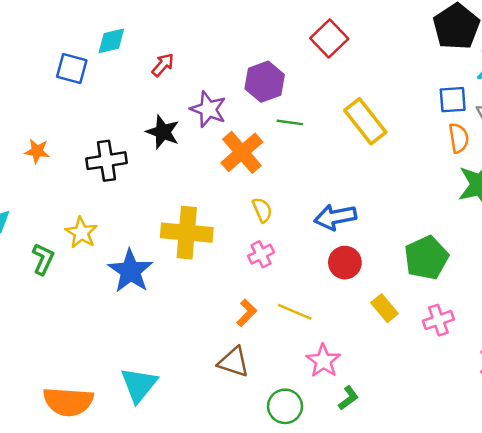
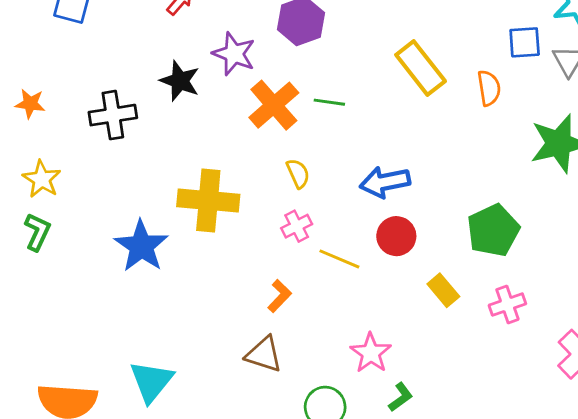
green line: (290, 122) -> (329, 102), moved
orange semicircle: (459, 138) -> (489, 88), moved
yellow star: (81, 233) -> (42, 179), moved
yellow line: (295, 312) -> (339, 259), moved

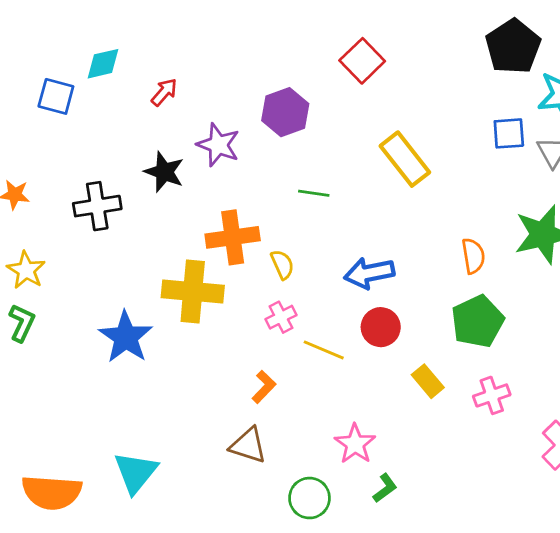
orange semicircle: (489, 88) -> (473, 256), moved
orange cross: (274, 105) -> (233, 237), moved, turned 33

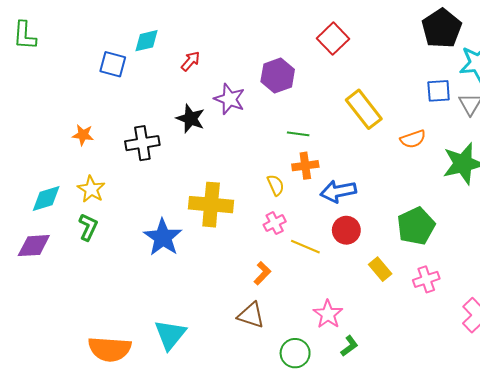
orange cross: (233, 237) -> (305, 166), moved, size x0.7
orange semicircle: (473, 256) -> (413, 139), moved, turned 80

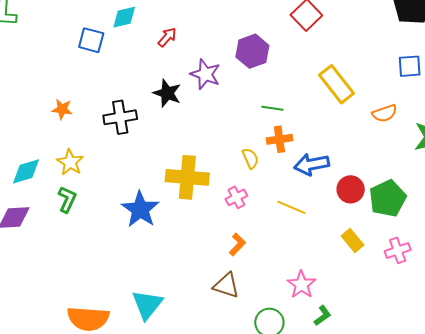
pink cross: (275, 223) -> (236, 197), moved
red circle: (346, 230) -> (351, 189), moved
yellow line: (305, 247) -> (291, 207), moved

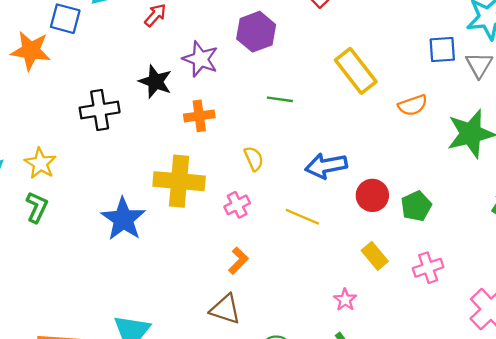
orange star: (62, 109) -> (31, 51), moved, size x1.6
orange cross: (279, 139) -> (199, 116), moved
green pentagon: (388, 198) -> (416, 206), size x0.7
pink star: (301, 285) -> (345, 300), moved, size x0.7

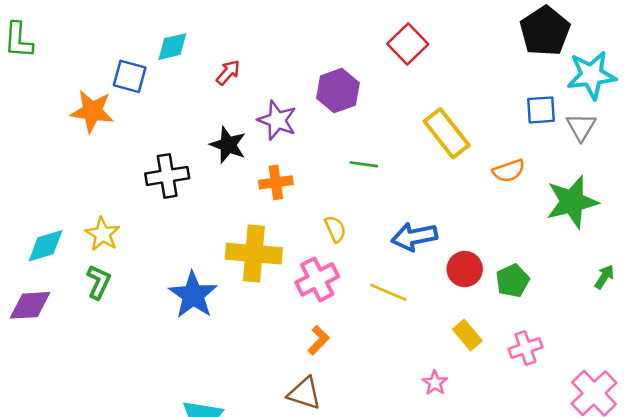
pink cross: (237, 205) -> (317, 279), size x1.5

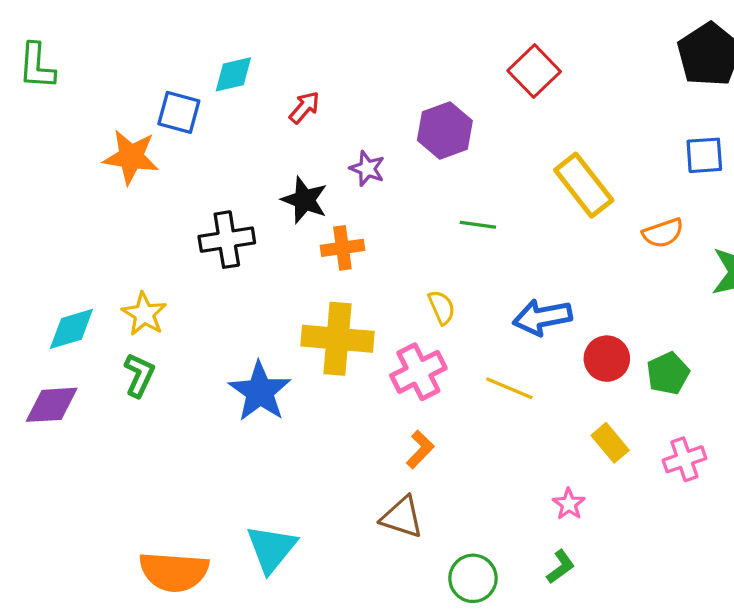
purple star: (277, 120) -> (367, 169), size x0.7
orange cross: (276, 182) -> (342, 248), moved

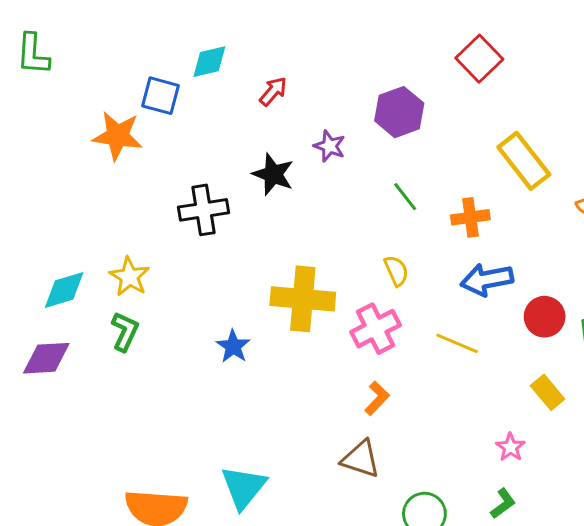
green line: (478, 225) -> (405, 197), moved, turned 44
orange cross: (342, 248) -> (470, 217), moved
blue star: (260, 392) -> (233, 346), size x0.6

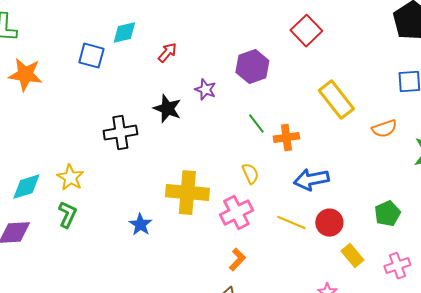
orange star: (117, 136) -> (25, 75), moved
orange cross: (470, 217) -> (286, 138), moved
red circle: (545, 317) -> (329, 223), moved

